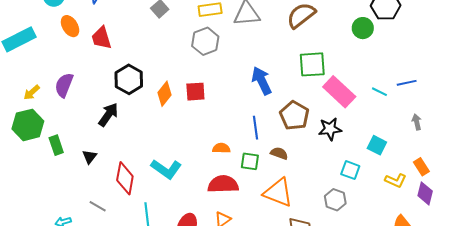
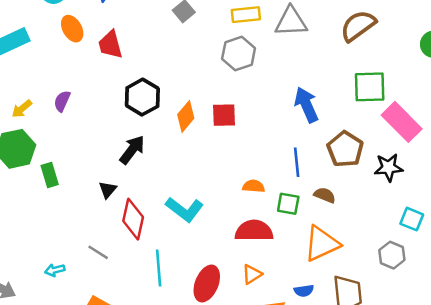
purple semicircle: (64, 85) -> (62, 101), size x0.7
black arrow: (108, 115) -> (132, 150), moved
black triangle: (90, 157) -> (108, 190), moved
orange triangle: (278, 193) -> (322, 244), turned -48

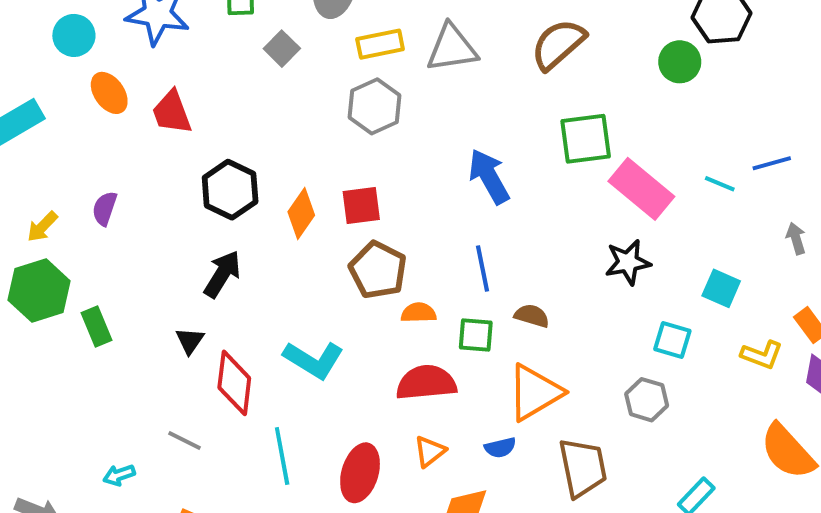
brown pentagon: (345, 149) -> (378, 270), moved
blue semicircle: (304, 291) -> (500, 448), moved

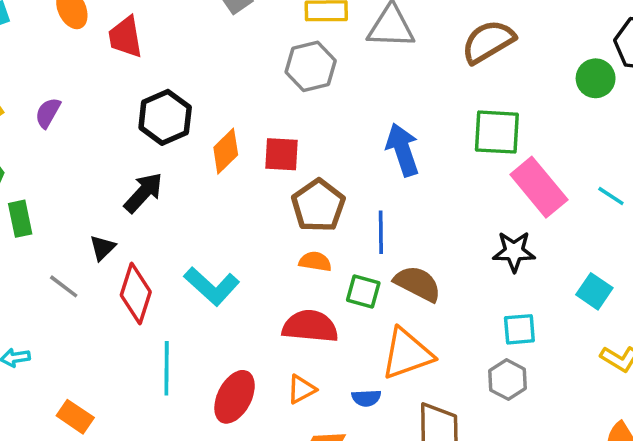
brown pentagon: (378, 270) -> (318, 206), moved
brown semicircle: (532, 316) -> (418, 284), size x1.5
cyan square: (672, 340) -> (519, 329), moved, turned -32
gray line: (185, 441) -> (64, 286), moved

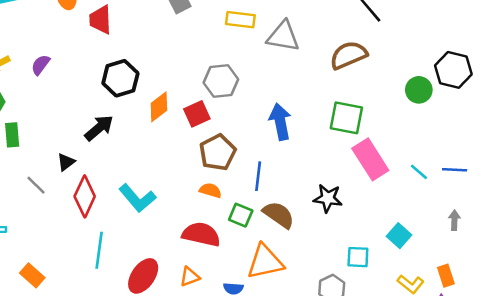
gray hexagon: (311, 66) -> (221, 81), moved
red square: (282, 154) -> (197, 114), turned -35
black star: (514, 252) -> (328, 198), moved
cyan square: (519, 329) -> (358, 257), moved

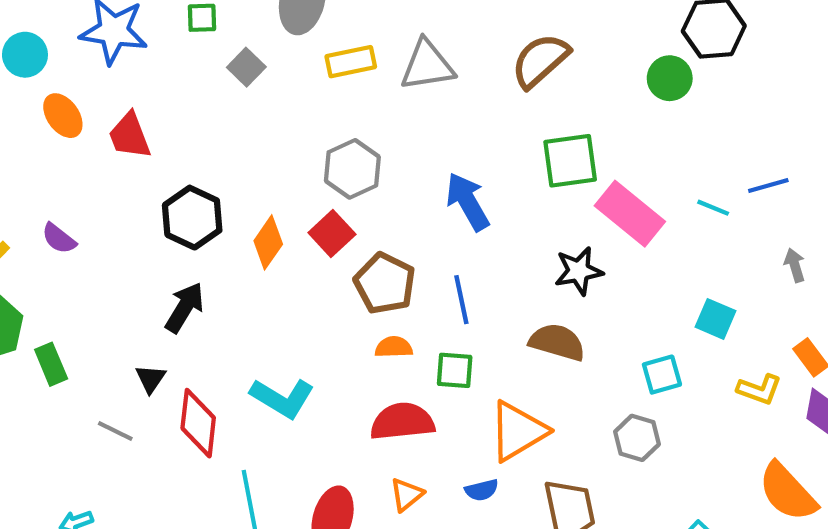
purple semicircle: (41, 65) -> (59, 239), turned -70
black star: (328, 198) -> (579, 271), moved
brown semicircle: (279, 215) -> (557, 342), moved

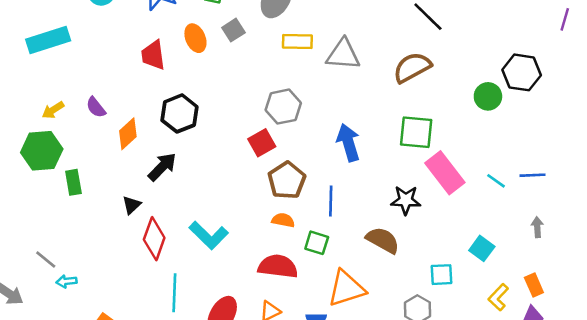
orange ellipse: (63, 116) -> (195, 38), moved
orange diamond: (268, 242) -> (128, 134), moved
yellow L-shape: (759, 389) -> (498, 297), turned 100
gray line: (115, 431) -> (46, 259), moved

